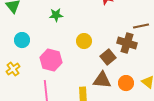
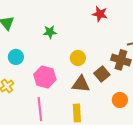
brown triangle: (102, 80) -> (81, 84), moved

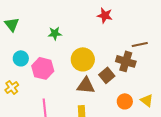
yellow circle: (78, 58) -> (83, 59), size x1.5
pink hexagon: (45, 77) -> (43, 68), moved

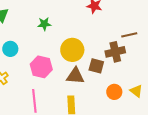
brown cross: (126, 61) -> (115, 52), turned -30
pink hexagon: (43, 68) -> (41, 67), moved
brown square: (107, 75) -> (96, 66), turned -35

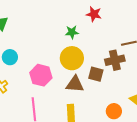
green star: (44, 24) -> (72, 32), moved
orange circle: (114, 92) -> (114, 111), moved

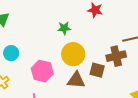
green star: (72, 32) -> (64, 28), moved

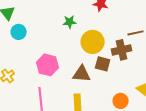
cyan circle: (11, 53) -> (19, 32), moved
yellow circle: (73, 54) -> (93, 42), moved

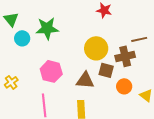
green star: (70, 22) -> (47, 28), moved, size x1.6
orange circle: (121, 101) -> (124, 86), moved

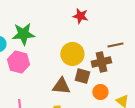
pink hexagon: (51, 71) -> (18, 62), moved

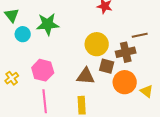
pink hexagon: (18, 62) -> (43, 70), moved
orange circle: (100, 92) -> (125, 82), size x1.5

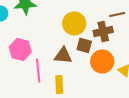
pink line: (45, 101) -> (38, 70), moved

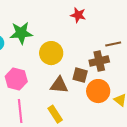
yellow circle: (74, 23) -> (51, 53), moved
pink line: (38, 70) -> (20, 111), moved
yellow rectangle: (59, 84) -> (55, 114), turned -30

